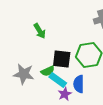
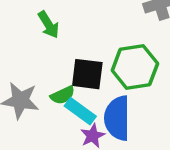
blue semicircle: (79, 84) -> (117, 118), size x1.4

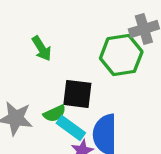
green hexagon: (135, 67) -> (121, 55), moved

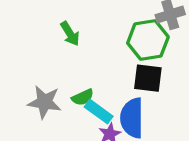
black square: (77, 94) -> (148, 78), moved

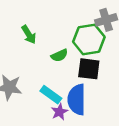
green semicircle: (83, 97) -> (59, 55), moved

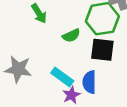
blue semicircle: (77, 100) -> (89, 82), size x0.7

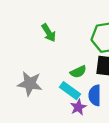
green semicircle: (71, 36) -> (78, 72), moved

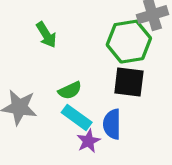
green semicircle: (78, 72) -> (70, 90), moved

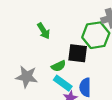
black square: (129, 82) -> (78, 53), moved

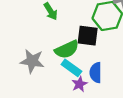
green semicircle: (58, 66) -> (67, 49), size x1.5

